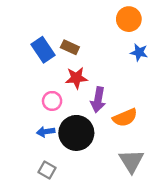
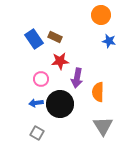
orange semicircle: (125, 118) -> (98, 92), turned 114

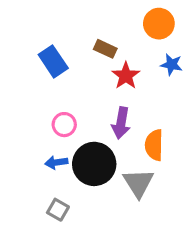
brown rectangle: (55, 37) -> (105, 49), moved
red star: (60, 61) -> (126, 76), moved, turned -30
gray triangle: (103, 126) -> (138, 183), moved

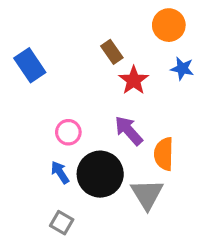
brown rectangle: (105, 49) -> (112, 52), turned 30
blue rectangle: (53, 61) -> (30, 65), moved
purple arrow: (121, 123) -> (129, 131), turned 128
blue arrow: (56, 162) -> (60, 172), turned 65

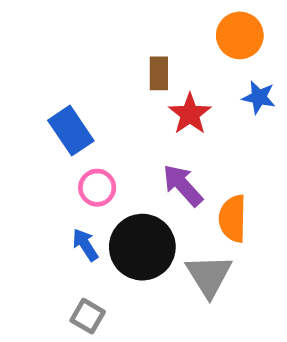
brown rectangle: (112, 52) -> (159, 73), turned 35
blue rectangle: (30, 65) -> (71, 131), moved

